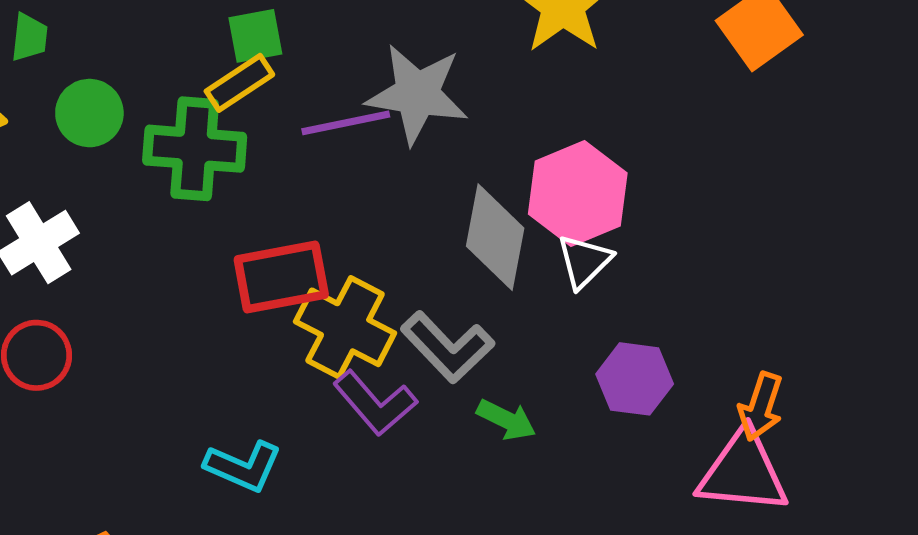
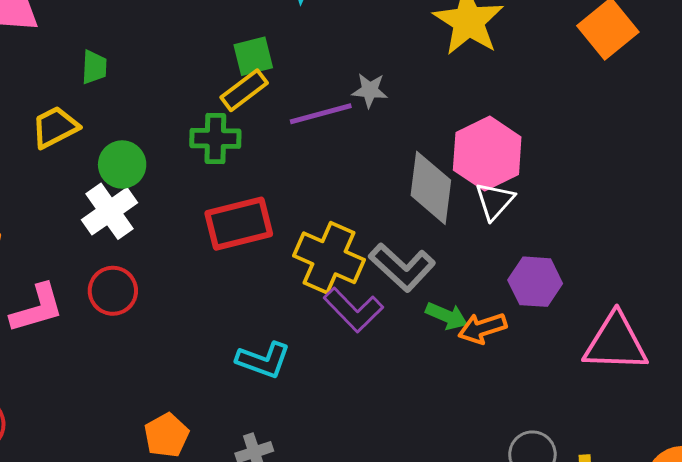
gray star: (417, 94) -> (370, 90), size x0.5
green circle: (89, 113) -> (122, 164), moved
green cross: (195, 149) -> (215, 138), size x0.7
red rectangle: (281, 277) -> (239, 224), moved
orange arrow: (761, 407) -> (482, 328), moved, turned 57

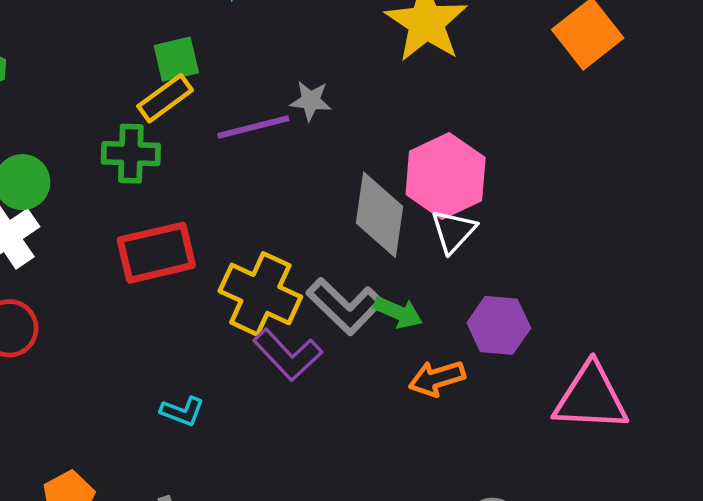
green arrow: (447, 316) -> (398, 312), moved
cyan L-shape: (263, 360) -> (182, 411), size x0.7

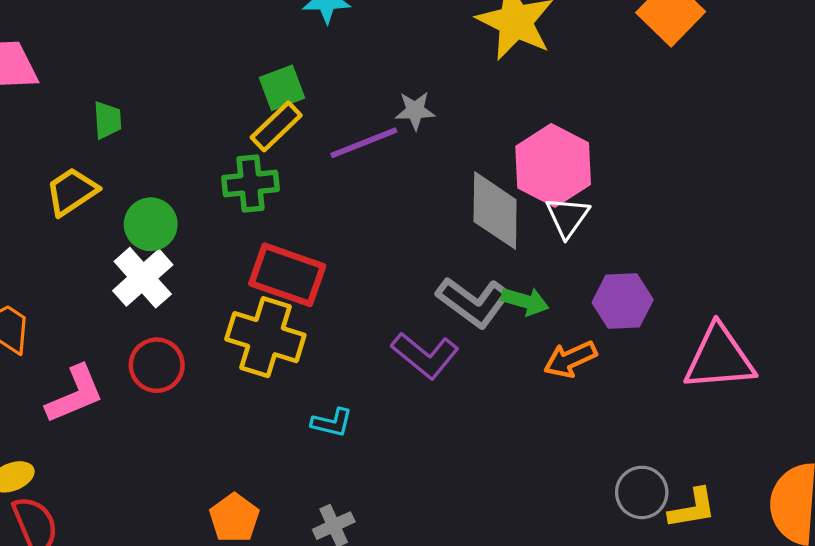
red rectangle: (156, 253) -> (287, 275), turned 40
yellow cross: (260, 294) -> (265, 337), moved

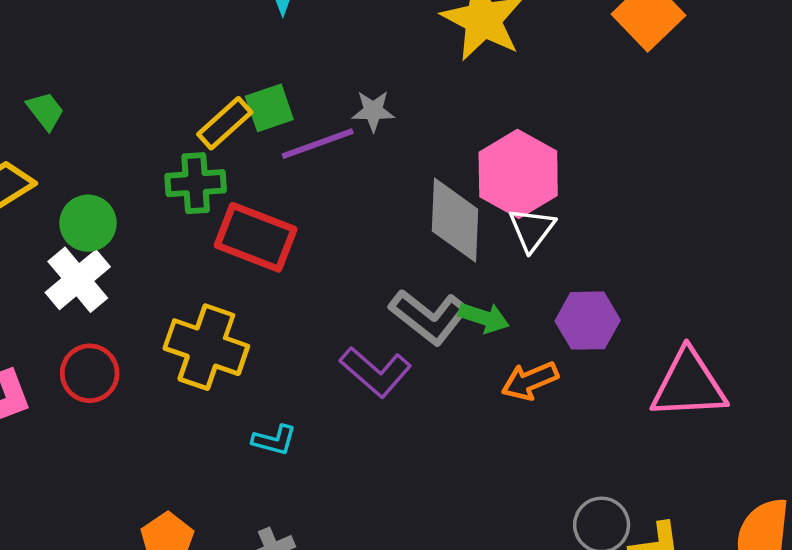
green square: (282, 88) -> (269, 108), moved
green trapezoid: (107, 120) -> (45, 111), turned -36
red rectangle: (287, 275) -> (256, 237), moved

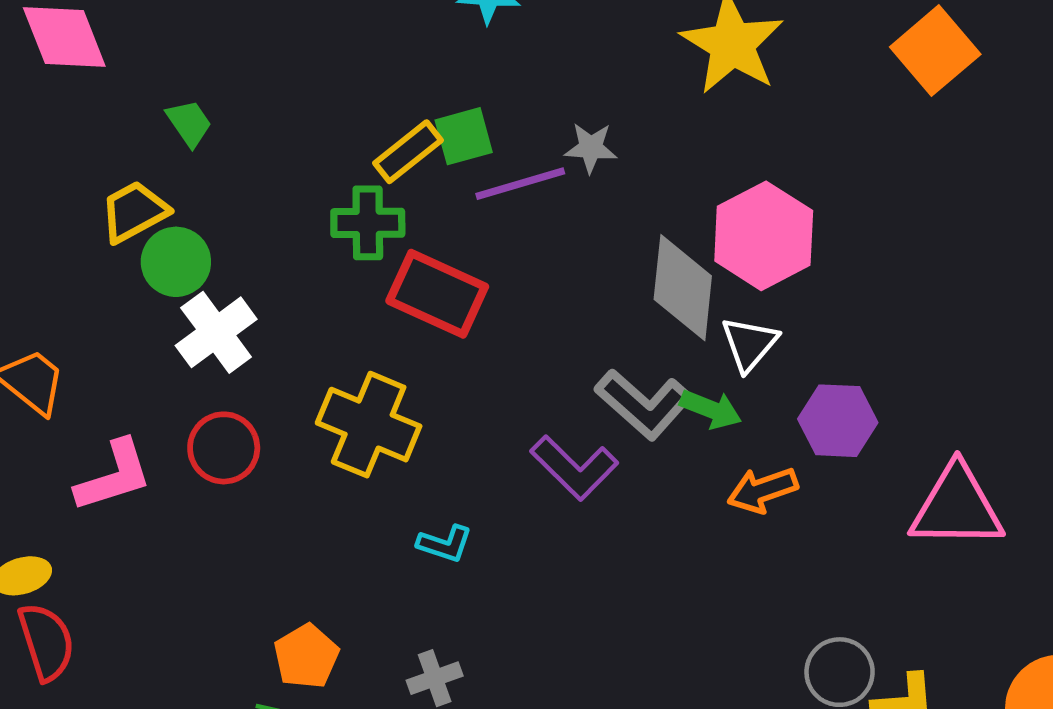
green circle: (88, 223) -> (176, 262), moved
white triangle: (532, 229) -> (749, 344), moved

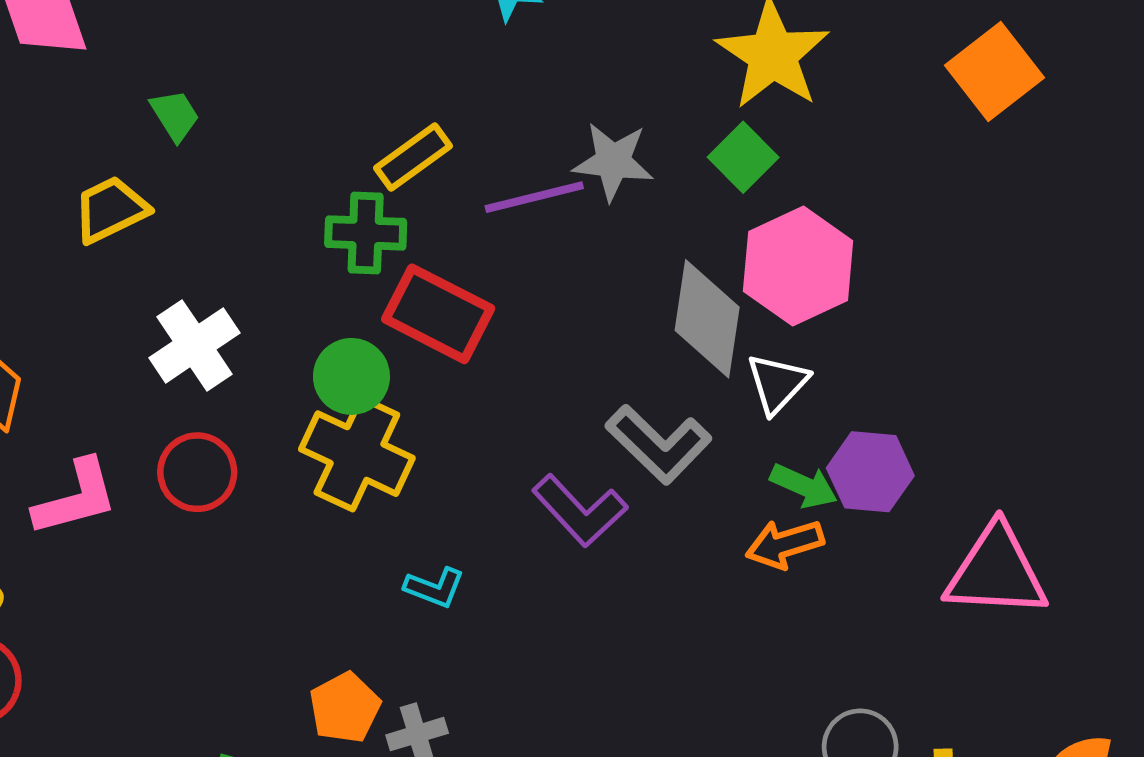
green square: (464, 136) -> (743, 157), moved, turned -32
gray star: (591, 148) -> (613, 161), size x1.4
green circle: (176, 262) -> (351, 376), moved
green arrow: (711, 409) -> (804, 486), moved
orange pentagon: (306, 656) -> (345, 708), moved

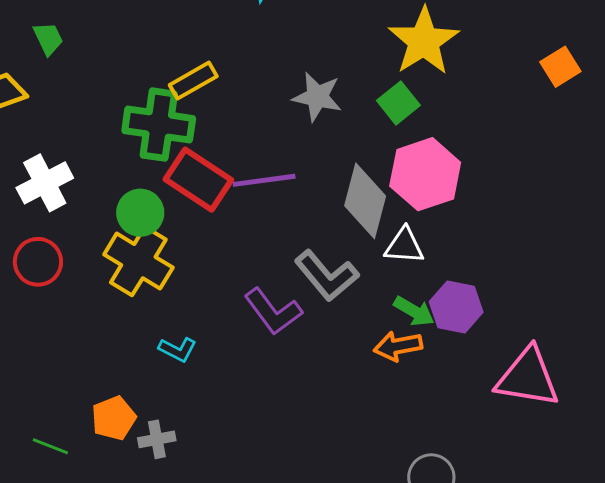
orange square: (994, 72) -> (560, 67), size x0.7
purple line: (534, 197) -> (264, 180), moved
green cross: (366, 233) -> (159, 125), size x1.4
white triangle: (777, 383) -> (404, 246), turned 45

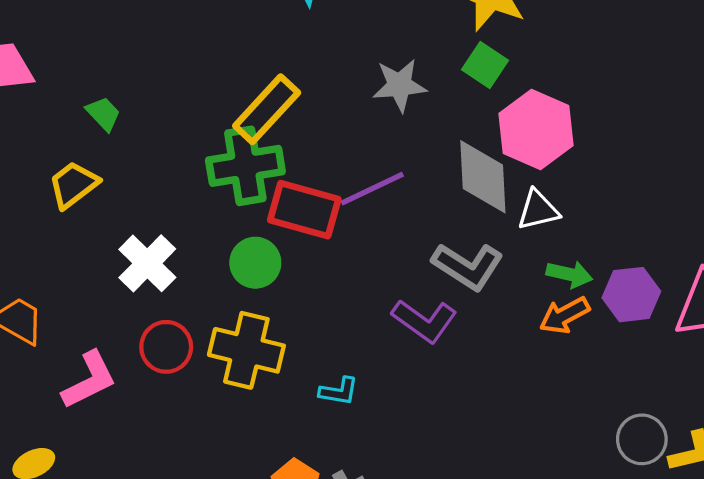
yellow rectangle: (193, 81) -> (267, 109), size x1.4
yellow cross: (138, 261) -> (246, 350), moved
purple hexagon: (456, 307) -> (631, 295), moved

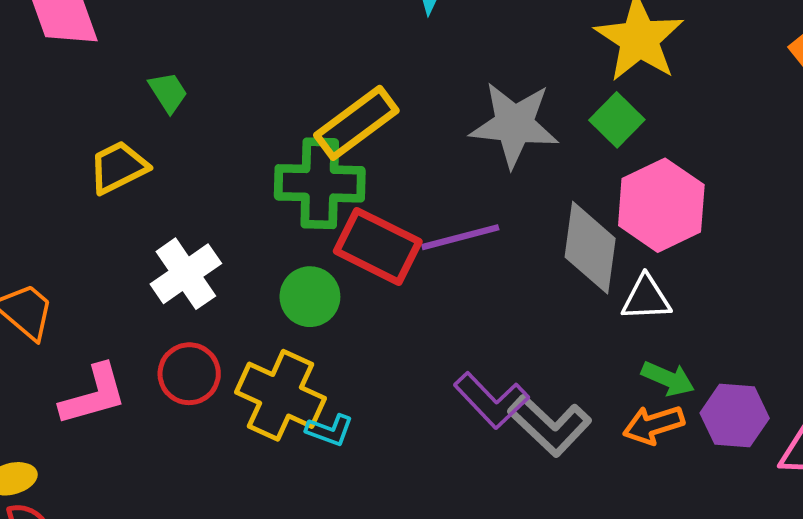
gray star: (399, 85) -> (514, 124), size x1.4
gray L-shape: (468, 266) -> (550, 425), moved
cyan L-shape: (339, 391) -> (330, 430), moved

